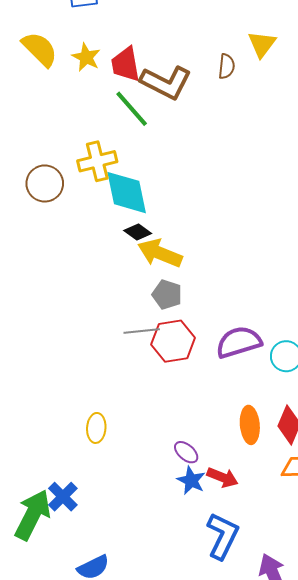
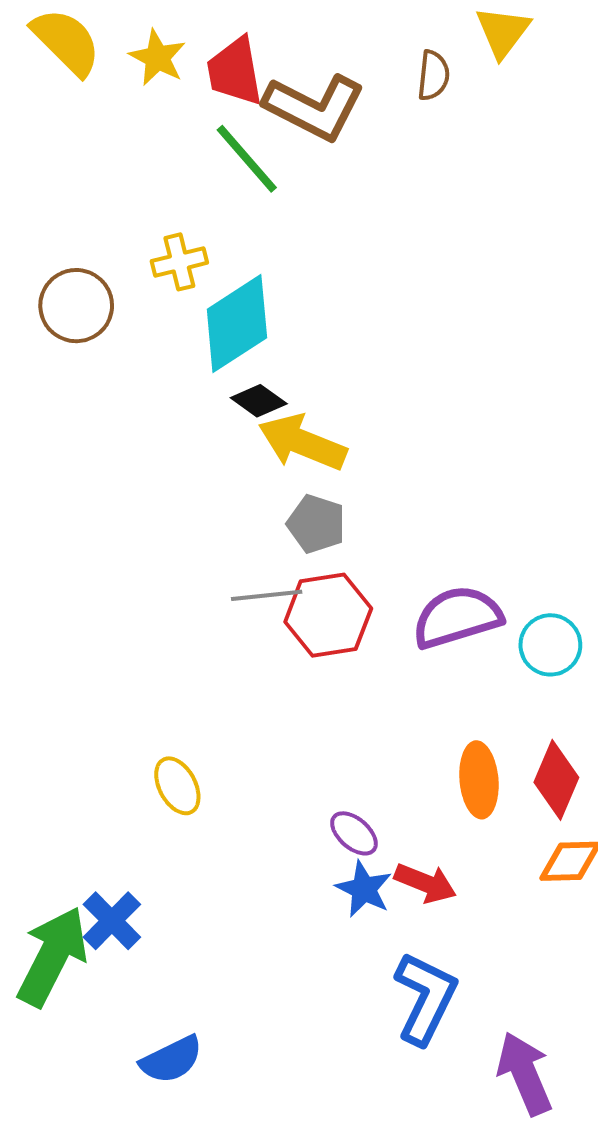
yellow cross: (97, 161) -> (179, 262), size x0.7
cyan diamond: (127, 193) -> (237, 323), turned 69
yellow ellipse: (96, 428) -> (177, 786), turned -32

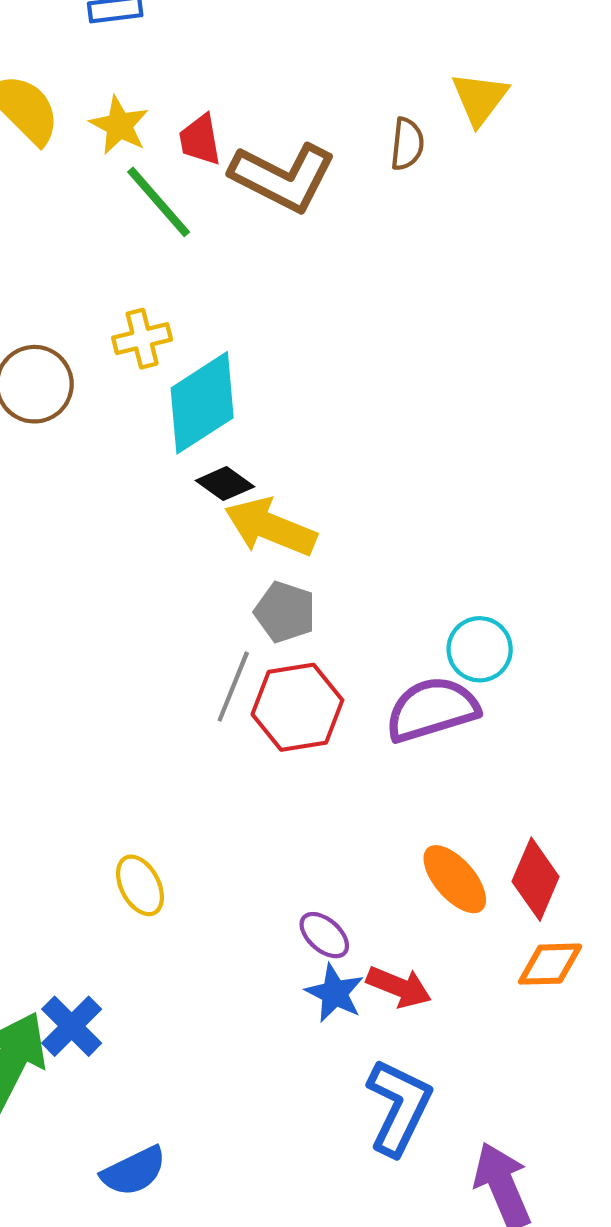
red trapezoid: (235, 71) -> (200, 140), size x0.7
green line: (247, 159) -> (159, 202), moved
gray line: (267, 595) -> (233, 687), turned -62
cyan circle: (550, 645) -> (480, 649), moved
orange ellipse: (479, 780) -> (455, 879), turned -36

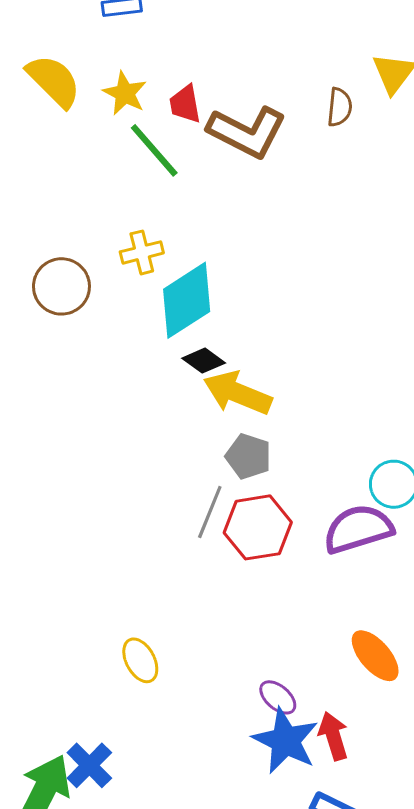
red arrow: (399, 987) -> (333, 736), turned -129
blue star: (335, 993) -> (286, 741), size x1.5

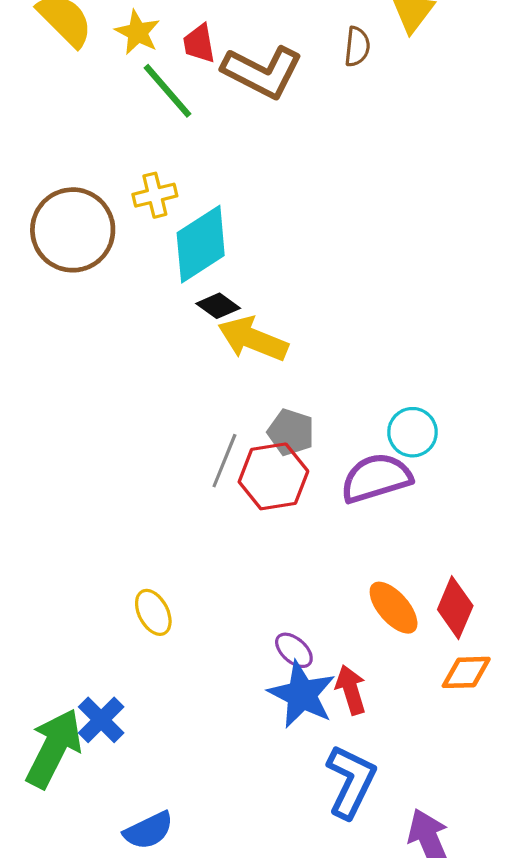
brown circle: (61, 286) -> (73, 230), size x1.4
gray pentagon: (248, 456) -> (291, 432), moved

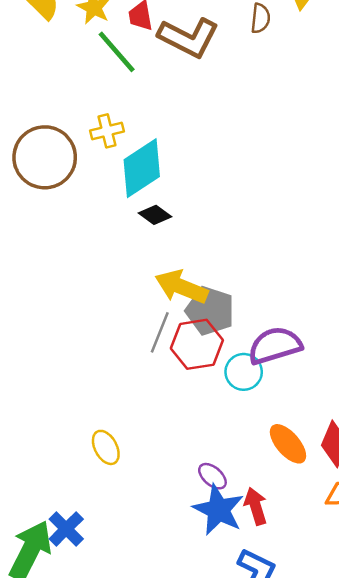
yellow arrow: (253, 339) -> (181, 287), moved
gray pentagon: (291, 432) -> (210, 311), size x1.4
cyan circle: (412, 432) -> (244, 372), moved

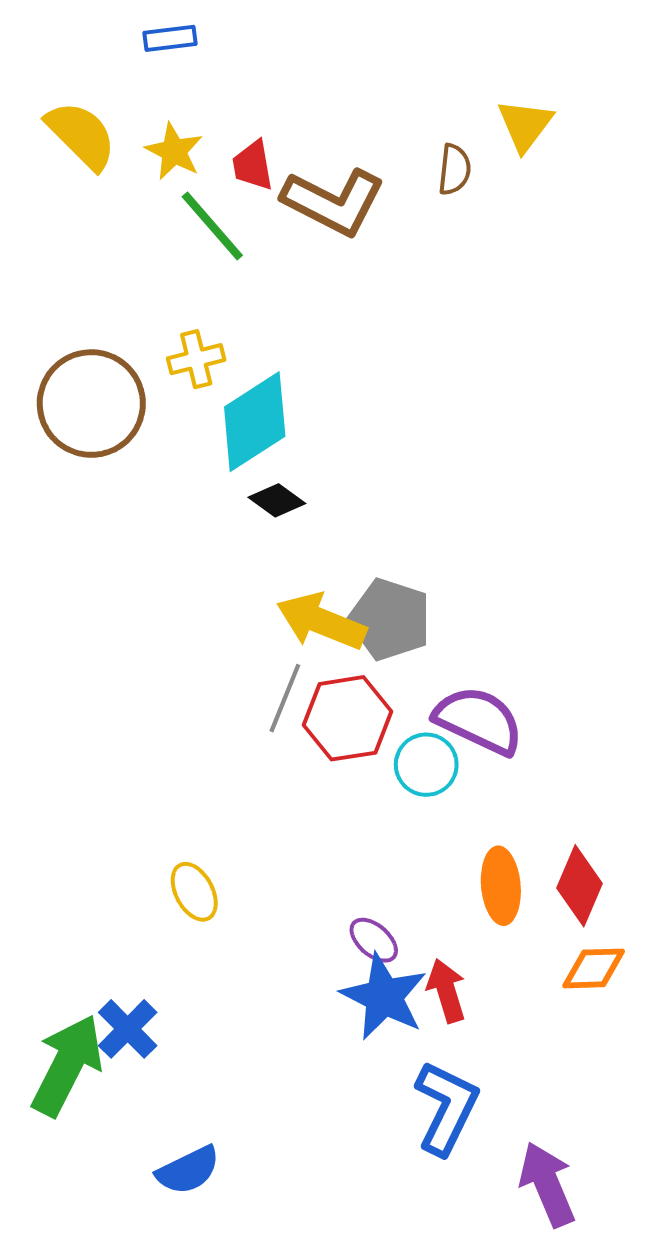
gray pentagon: (210, 311) -> (390, 619), moved
purple semicircle: (275, 346) -> (479, 720), turned 42
orange ellipse: (288, 444) -> (501, 886), turned 36

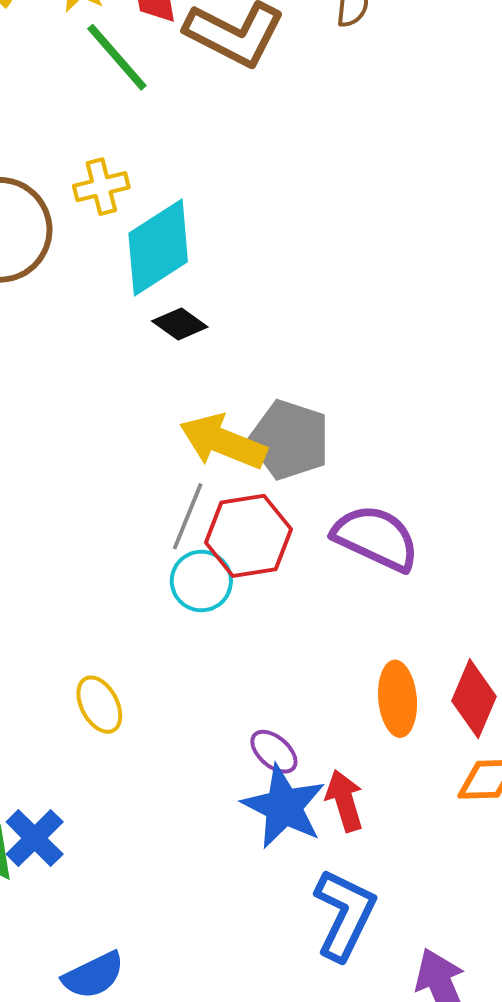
cyan circle: (426, 765) -> (201, 581), moved

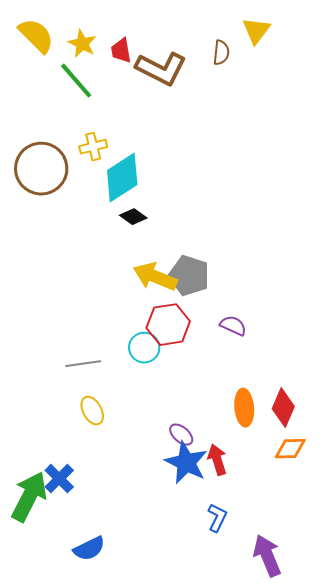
green line: (117, 57) -> (76, 81), moved
gray line: (188, 516) -> (83, 364), moved, turned 60
purple semicircle: (376, 538) -> (233, 326), size x0.6
blue L-shape: (345, 915) -> (217, 518), size x0.6

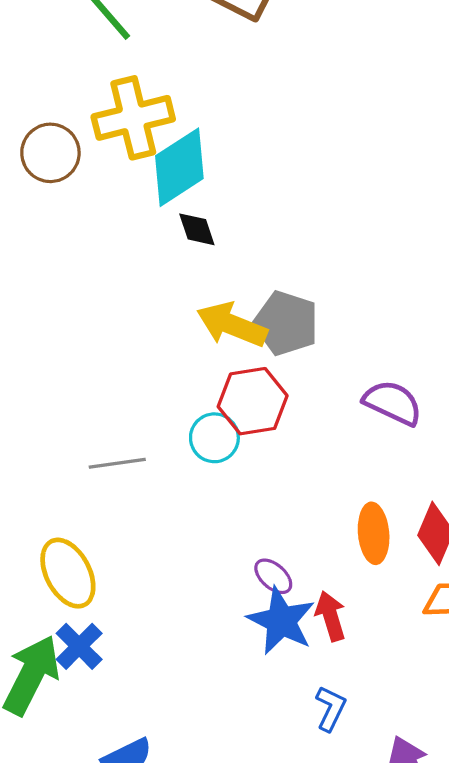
yellow cross: (93, 147) -> (133, 118), size x1.8
brown circle: (41, 169) -> (50, 153), size x0.7
black diamond: (133, 217) -> (197, 229), turned 36
purple semicircle: (233, 326) -> (393, 403), moved, size x1.4
yellow ellipse: (92, 411) -> (68, 573), moved, size x1.5

